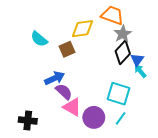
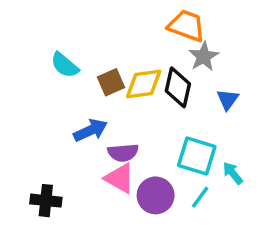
yellow diamond: (82, 29) -> (144, 84), moved
black diamond: (123, 52) -> (178, 87), moved, turned -30
cyan arrow: (140, 71) -> (233, 173), moved
purple semicircle: (64, 92) -> (123, 153), moved, turned 132

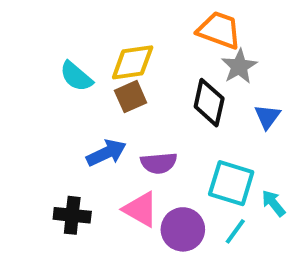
yellow diamond: (144, 84) -> (133, 62), moved
purple semicircle: (123, 153) -> (159, 163), moved
black cross: (46, 201) -> (72, 215), moved

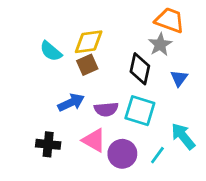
orange trapezoid: (219, 30) -> (170, 20), moved
cyan square: (231, 183) -> (140, 111), moved
cyan arrow: (273, 203) -> (183, 136), size x1.5

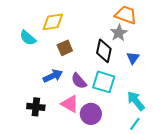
yellow diamond: (89, 42) -> (53, 22), moved
cyan semicircle: (51, 51) -> (28, 38), moved
purple semicircle: (106, 109) -> (79, 81), turned 54
cyan line: (157, 155) -> (135, 124), moved

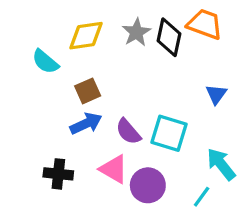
gray star: (119, 33) -> (136, 32), moved
brown square: (65, 48) -> (88, 91), moved
black diamond: (104, 51) -> (169, 37), moved
cyan line: (135, 124) -> (202, 197), moved

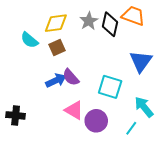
brown square: (88, 91) -> (57, 48), moved
blue triangle: (216, 94) -> (141, 61), size x1.6
purple semicircle: (128, 132) -> (71, 77), moved
black cross: (58, 174) -> (16, 115), moved

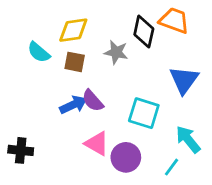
gray star: (89, 21) -> (116, 52), moved, turned -30
brown square: (57, 48) -> (75, 62), turned 35

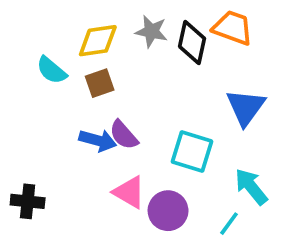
gray star: (116, 52) -> (151, 31), moved
brown square: (75, 62) -> (100, 83), turned -30
blue arrow: (73, 105) -> (98, 140), turned 40

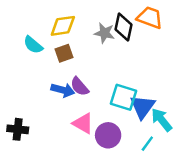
gray star: (151, 31) -> (104, 33), moved
blue triangle: (246, 107) -> (143, 107), moved

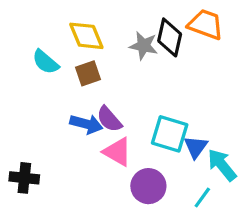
yellow diamond: (63, 26) -> (86, 36), turned 76
blue triangle: (143, 107) -> (196, 147), size x0.7
pink triangle: (83, 123) -> (117, 152), moved

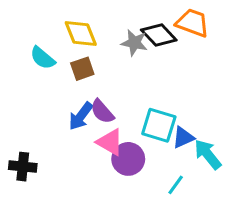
black diamond: (170, 37) -> (159, 35), turned -56
blue arrow: (86, 124) -> (81, 116), turned 112
blue triangle: (196, 147) -> (183, 138), turned 30
purple circle: (148, 186) -> (128, 159), moved
cyan line: (202, 198) -> (176, 185), moved

